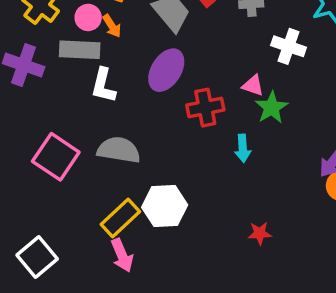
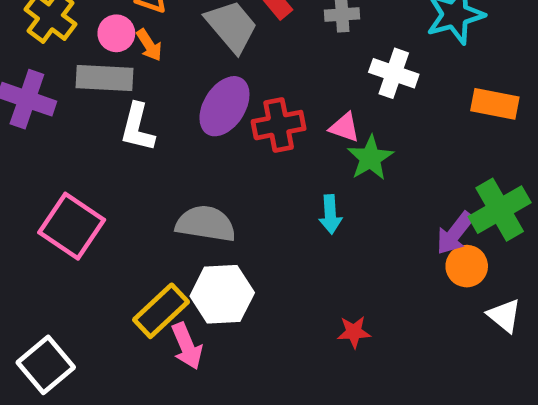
red cross: (205, 108) -> (279, 125), moved
gray semicircle: (119, 150) -> (206, 224), moved
pink arrow: (122, 255) -> (187, 346), moved

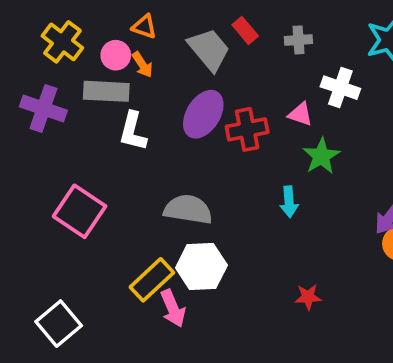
pink triangle: (344, 127) -> (300, 114), moved

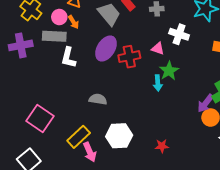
purple cross: (43, 108) -> (21, 45), turned -30
cyan arrow: (289, 202) -> (158, 83), moved
gray semicircle: (188, 209) -> (98, 99), size x0.7
pink square: (80, 211) -> (40, 119), moved
white hexagon: (201, 266) -> (119, 136), moved

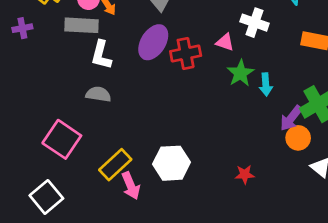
purple cross: (21, 45) -> (22, 28), moved, size x0.6
cyan arrow: (158, 83) -> (266, 84), moved
gray semicircle: (98, 99) -> (98, 94), moved
red star: (162, 146) -> (245, 174), moved

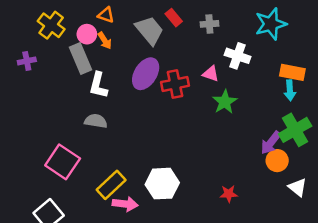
gray rectangle: (81, 25) -> (80, 58), turned 64
cyan arrow: (266, 84) -> (290, 90), moved
pink arrow: (131, 186) -> (125, 204), turned -60

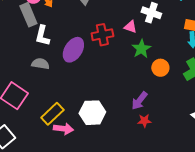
purple ellipse: (146, 74) -> (73, 50), moved
purple arrow: (271, 143) -> (139, 101), moved
orange circle: (277, 161) -> (160, 68), moved

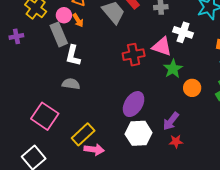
pink triangle: (130, 27) -> (162, 47), size x1.5
purple ellipse: (73, 50) -> (134, 104), moved
white hexagon: (92, 113) -> (139, 133), moved

